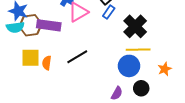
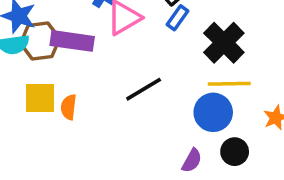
black line: (77, 57) -> (144, 89), moved

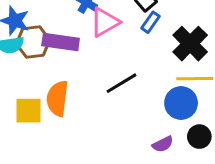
yellow square: (40, 98) -> (29, 111), moved
orange semicircle: (69, 107) -> (57, 98), size x1.6
purple semicircle: (192, 161) -> (163, 144), turned 35

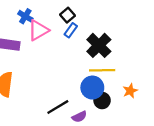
black line: (122, 83) -> (58, 107), moved
black circle: (199, 137) -> (102, 100), moved

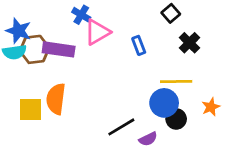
black square: (67, 15) -> (171, 13), moved
blue rectangle: (71, 30) -> (139, 45), moved, turned -56
black cross: (99, 45) -> (189, 43), moved, size x0.7

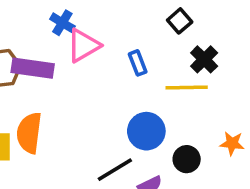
yellow line: (176, 82) -> (187, 87), moved
blue circle: (164, 103) -> (146, 131), moved
orange star: (211, 107) -> (232, 143), turned 30

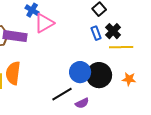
blue rectangle: (138, 63) -> (96, 33), moved
yellow line: (187, 87) -> (121, 47), moved
black circle: (187, 159) -> (99, 75), moved, size x1.6

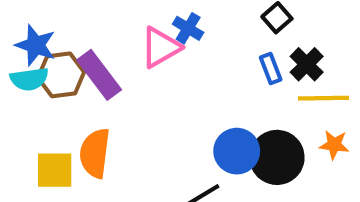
blue cross: (32, 10) -> (188, 28), moved
purple rectangle: (15, 36) -> (99, 75), turned 45
orange star: (129, 79) -> (334, 145), moved

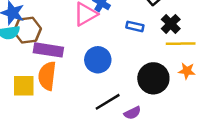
blue rectangle: (271, 69) -> (135, 26), moved, turned -56
purple rectangle: (99, 75) -> (48, 50), moved, turned -44
blue circle: (237, 151) -> (98, 60), moved

